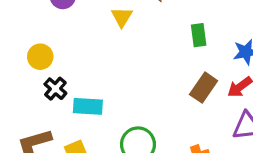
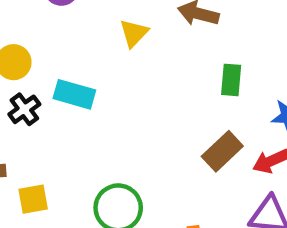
cyan rectangle: (88, 106) -> (74, 94), moved

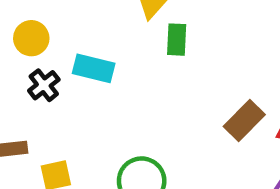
green rectangle: (231, 80) -> (177, 40), moved

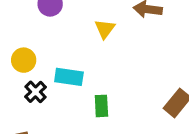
green rectangle: (177, 40) -> (101, 106), moved

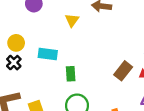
black cross: (36, 92) -> (14, 63), moved

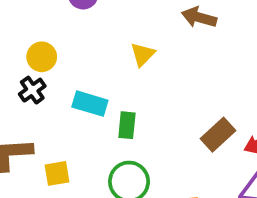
yellow triangle: (72, 20) -> (143, 54), moved
cyan rectangle: (48, 54) -> (90, 104), moved

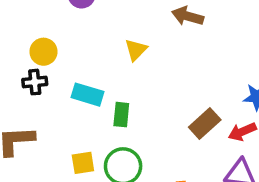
black cross: (32, 90) -> (35, 82), turned 30
yellow square: (57, 173) -> (83, 163), moved

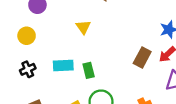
yellow circle: (43, 52) -> (27, 36), moved

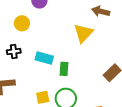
yellow triangle: (83, 27) -> (83, 33), moved, size x1.5

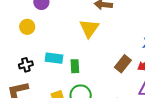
black cross: (14, 52) -> (26, 65), moved

